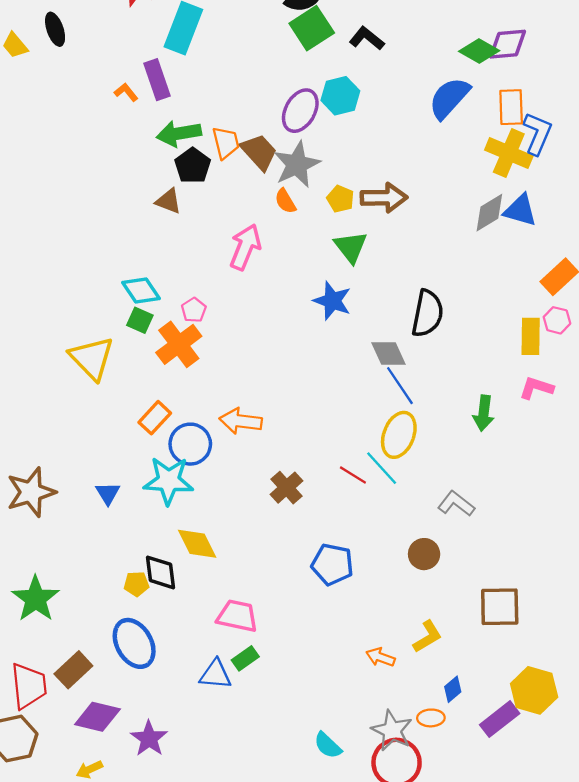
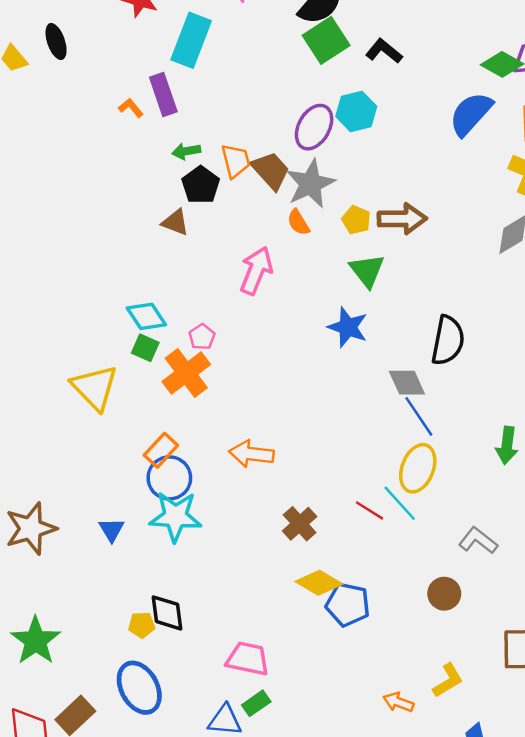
green arrow: (179, 134) -> (186, 151), size x0.6
blue circle: (190, 444) -> (169, 478), moved
yellow diamond: (197, 544) -> (319, 583), moved, turned -33

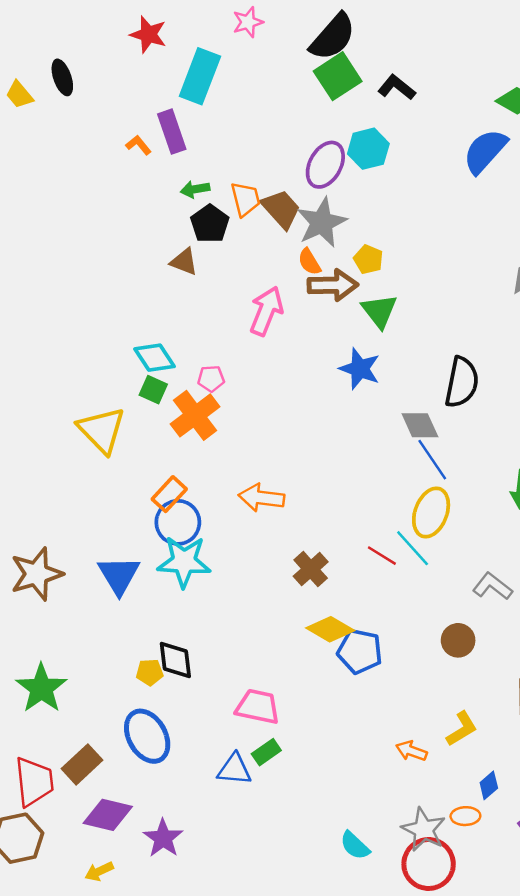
brown arrow: (402, 219) -> (333, 285), moved
pink pentagon: (202, 337) -> (211, 379), turned 30
blue triangle: (112, 530) -> (119, 575), size x1.6

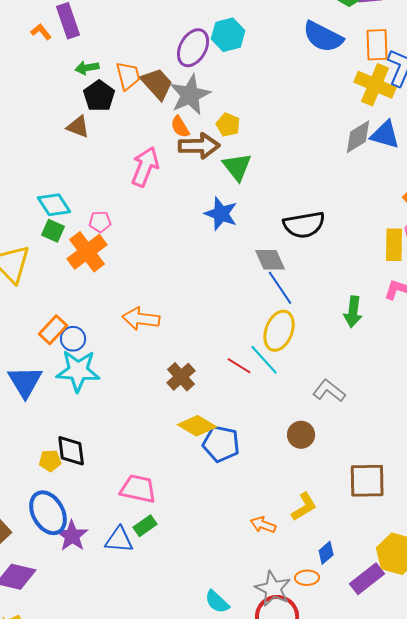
blue semicircle: (485, 151) -> (323, 37), turned -105
black semicircle: (462, 382) -> (304, 225), turned 69
orange rectangle: (169, 494) -> (53, 330), moved
blue circle: (178, 522) -> (73, 339), size x0.7
purple star: (163, 838) -> (72, 536), moved

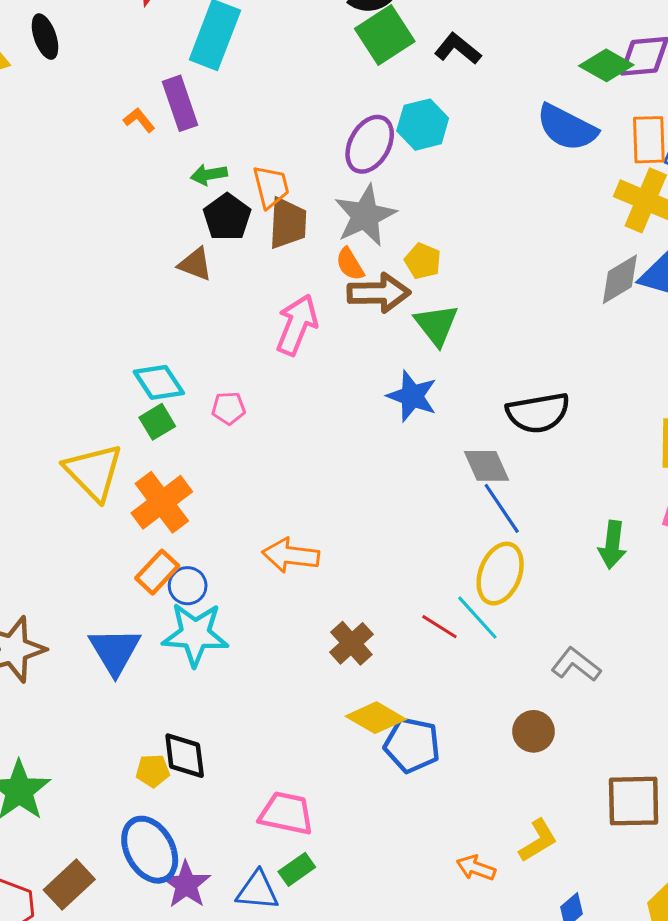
brown trapezoid: (157, 84) -> (288, 223), moved, turned 45
green square: (53, 231) -> (157, 422), turned 35
orange cross: (87, 252) -> (162, 502), moved

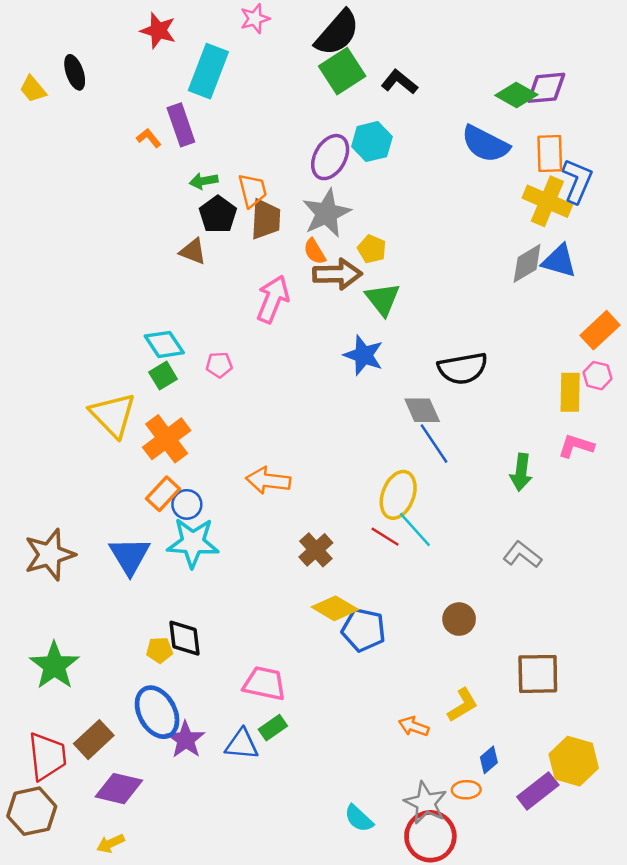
yellow ellipse: (500, 574) -> (398, 495), moved
gray L-shape: (576, 665) -> (522, 555), moved

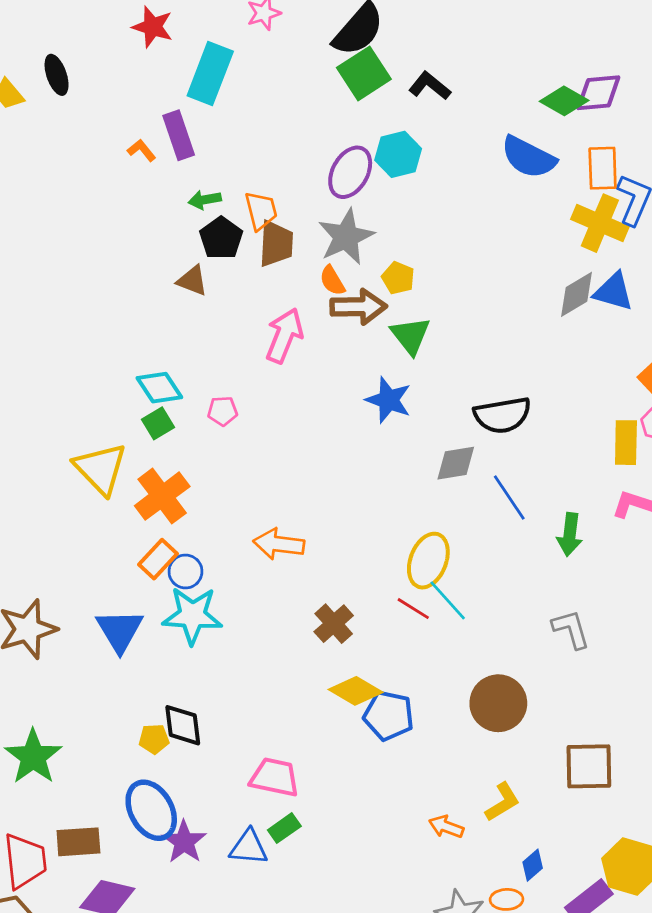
gray diamond: (422, 410) -> (456, 463), turned -75
blue line: (434, 444) -> (509, 497), moved
gray L-shape: (522, 555) -> (571, 629), turned 36
brown circle: (459, 619) -> (498, 703), size x1.5
brown rectangle: (94, 740) -> (78, 842), turned 39

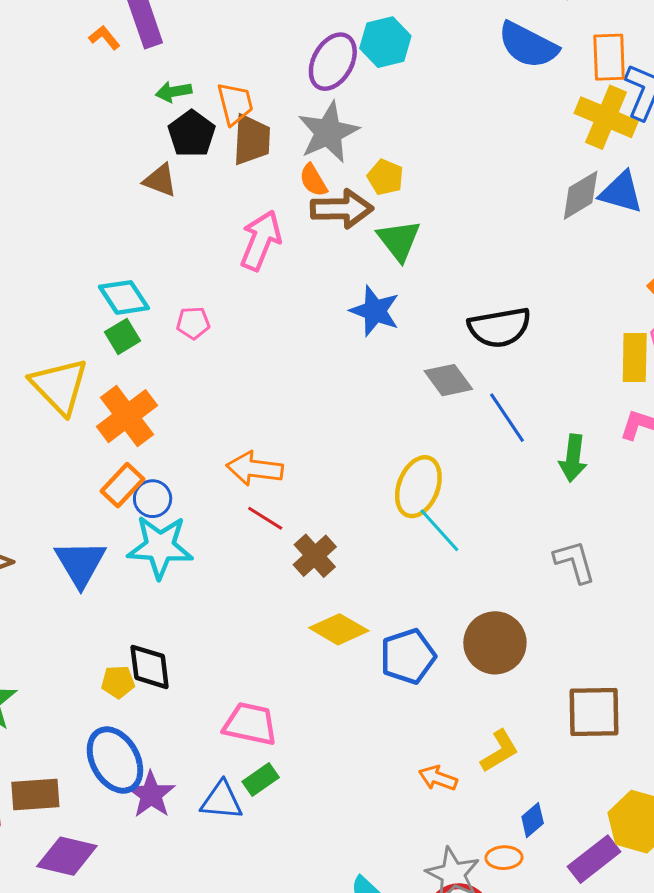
gray diamond: (456, 463) -> (448, 380), turned 63
red line: (413, 609) -> (265, 518), moved
blue pentagon: (389, 716) -> (408, 656), moved, turned -30

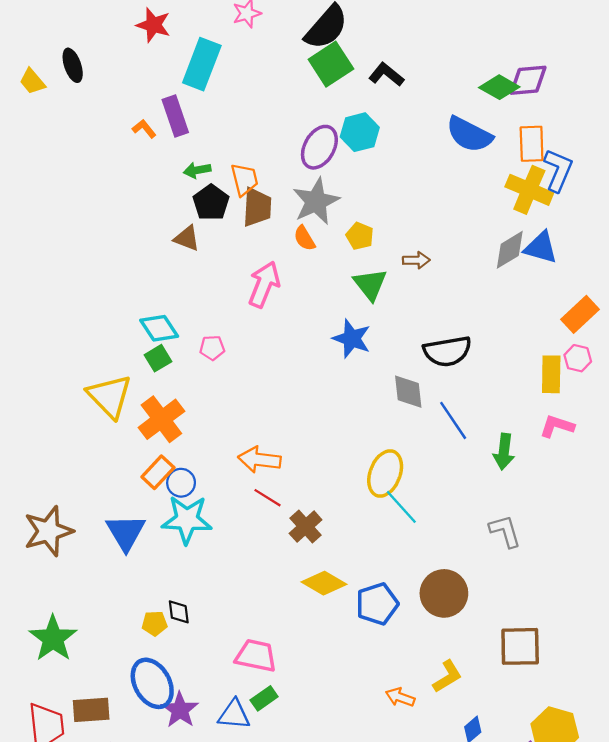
brown arrow: (342, 209) -> (416, 260), moved, size x0.6
gray diamond: (448, 380) -> (408, 392), turned 30
black diamond: (150, 667) -> (179, 612), size x0.7

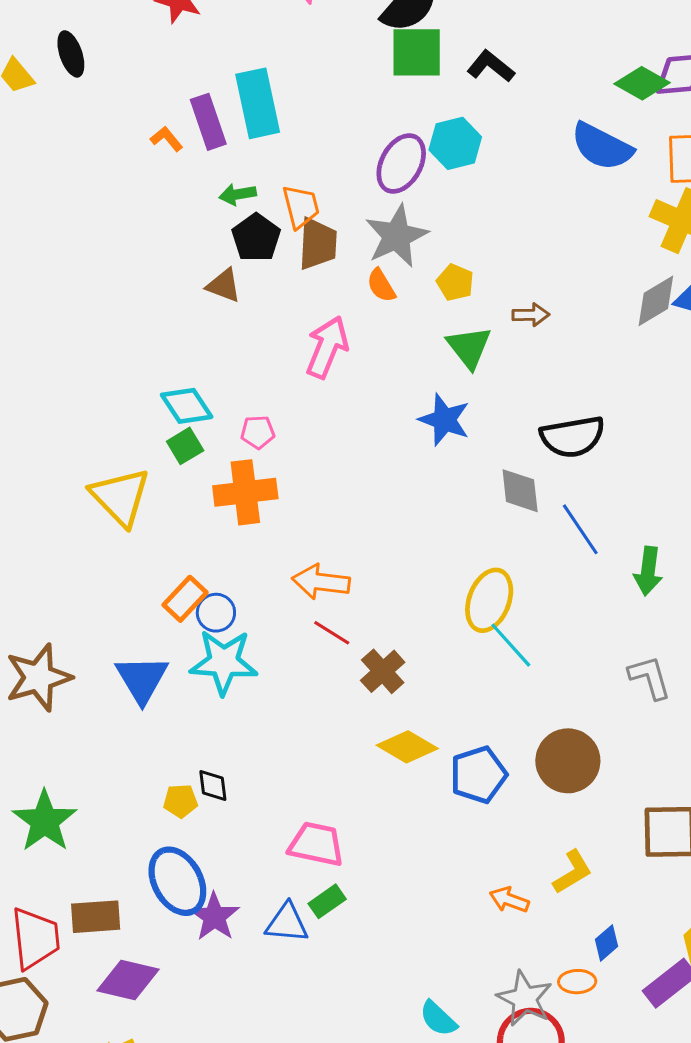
cyan rectangle: (202, 64) -> (258, 103), moved, turned -33
green square: (331, 64) -> (417, 52), turned 33
orange cross: (161, 419) -> (245, 492), moved, turned 30

